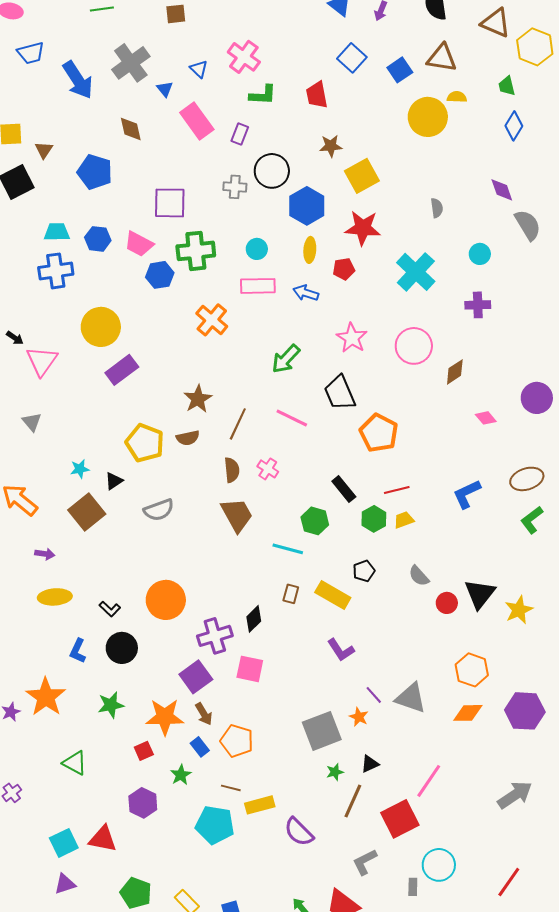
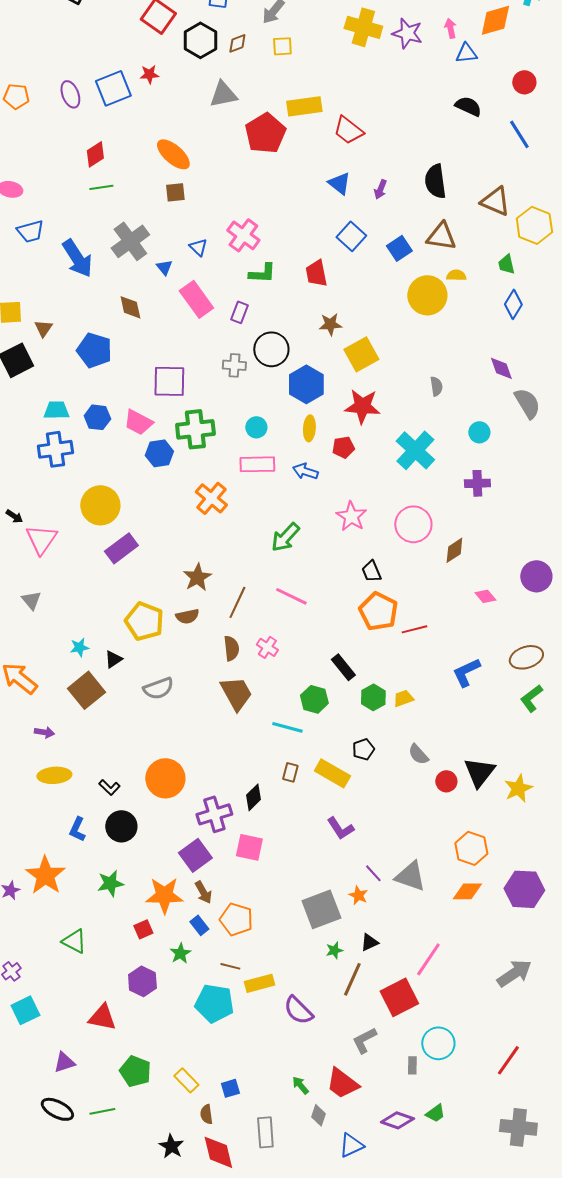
black trapezoid: (340, 393) -> (371, 571), moved, size x0.6
red line: (397, 490) -> (414, 629), moved
cyan square: (64, 843) -> (25, 1010), moved

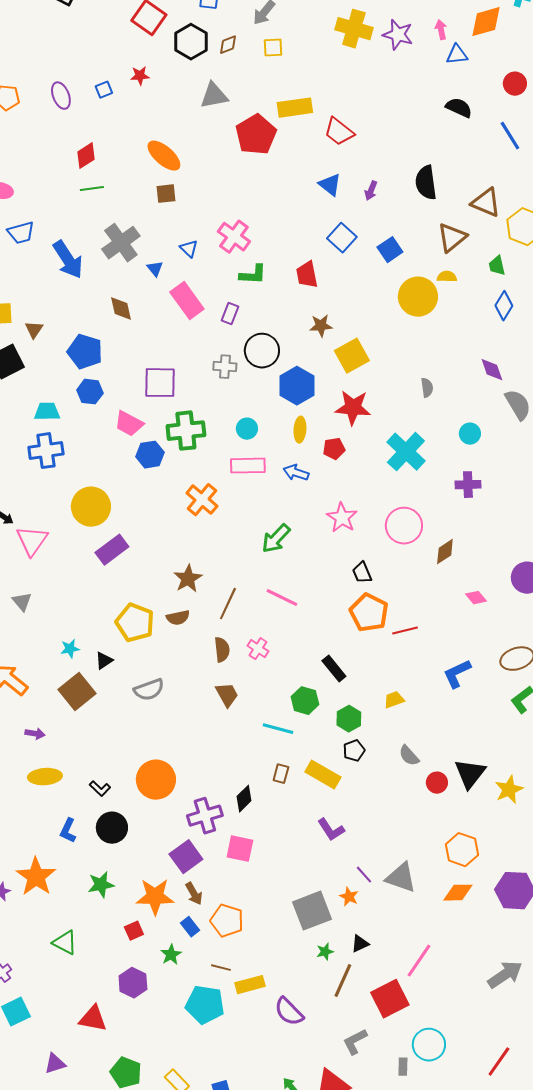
blue square: (113, 88) -> (104, 90), size x0.5
brown triangle: (441, 236) -> (452, 238), moved, turned -48
blue hexagon: (97, 417) -> (90, 392), moved
brown trapezoid: (236, 693) -> (227, 695), size x0.7
green hexagon: (373, 697) -> (349, 719), moved

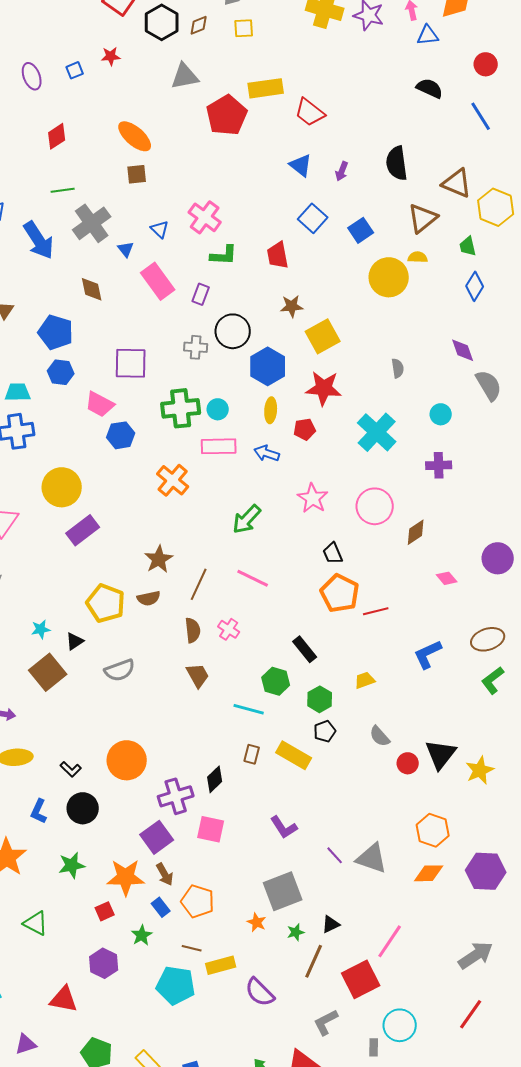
green line: (92, 189) -> (63, 190), moved
green cross: (186, 431) -> (181, 408), moved
purple L-shape: (331, 830) -> (284, 827), moved
orange star: (349, 897) -> (257, 922), moved
red line: (499, 1062) -> (471, 1014), moved

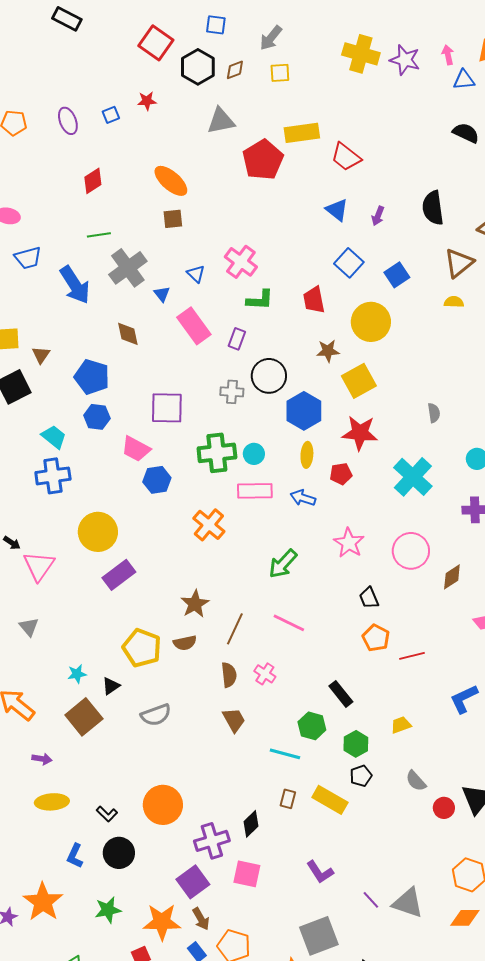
yellow circle: (389, 277) -> (371, 322), moved
cyan trapezoid: (18, 392) -> (54, 437), turned 40
orange pentagon: (340, 593) -> (376, 638), size x0.7

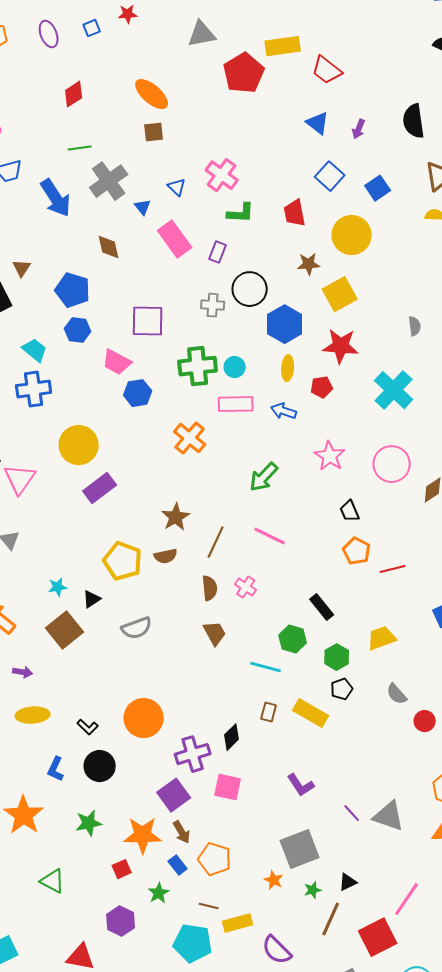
yellow trapezoid: (401, 725) -> (382, 638), size x1.4

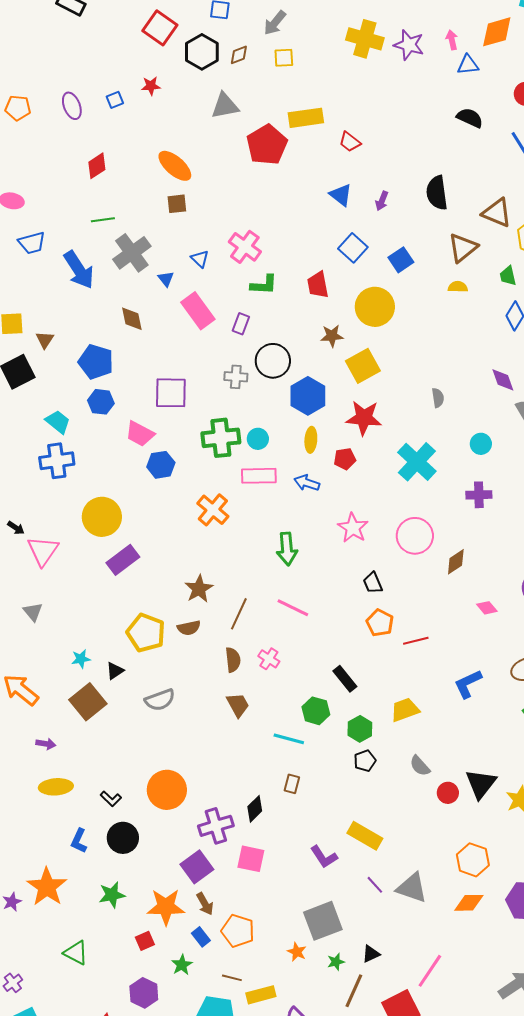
red trapezoid: (327, 70) -> (350, 142), size x0.7
green arrow: (264, 477) -> (287, 549), turned -48
yellow rectangle: (311, 713) -> (365, 836), moved

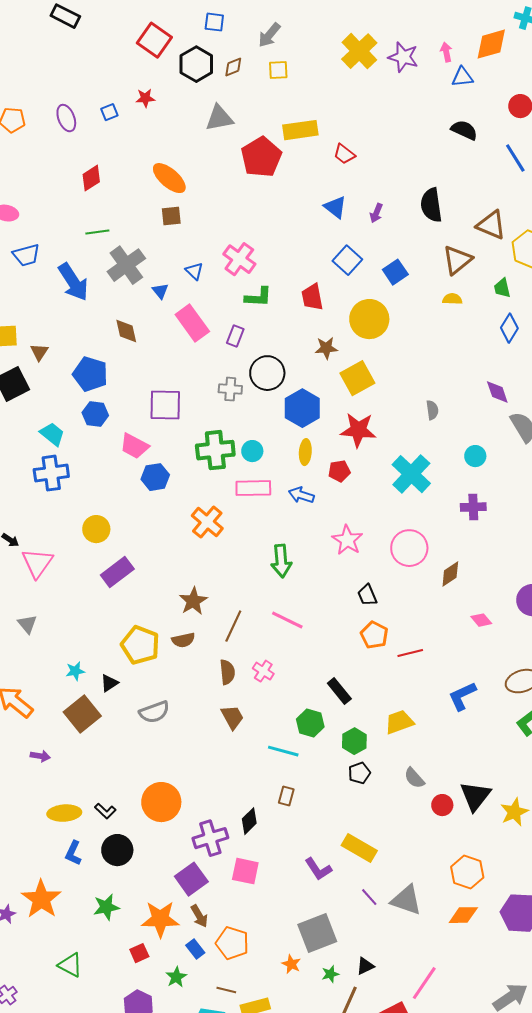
yellow cross: (365, 39) -> (359, 51), turned 30
yellow circle: (102, 517) -> (96, 529), size x0.7
yellow ellipse: (56, 787) -> (64, 813), moved

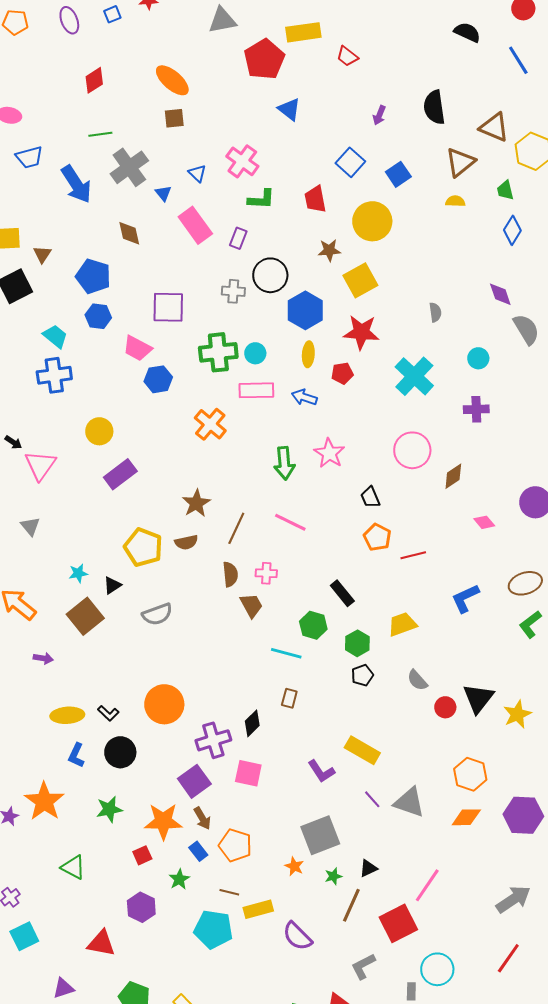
blue triangle: (335, 207) -> (289, 109), moved
pink star: (347, 540) -> (329, 453), moved
pink cross: (263, 671) -> (266, 573), turned -30
brown trapezoid: (232, 717) -> (251, 605), moved

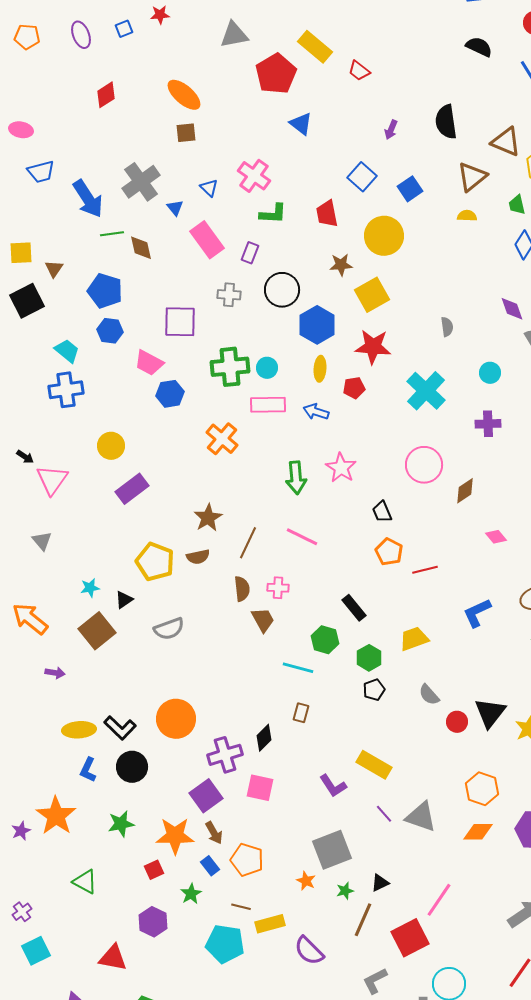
yellow rectangle: (303, 32) -> (315, 47), turned 48
green line: (100, 134) -> (112, 234), moved
gray cross: (233, 291) -> (229, 295), moved
black L-shape: (108, 713) -> (120, 728), size x1.5

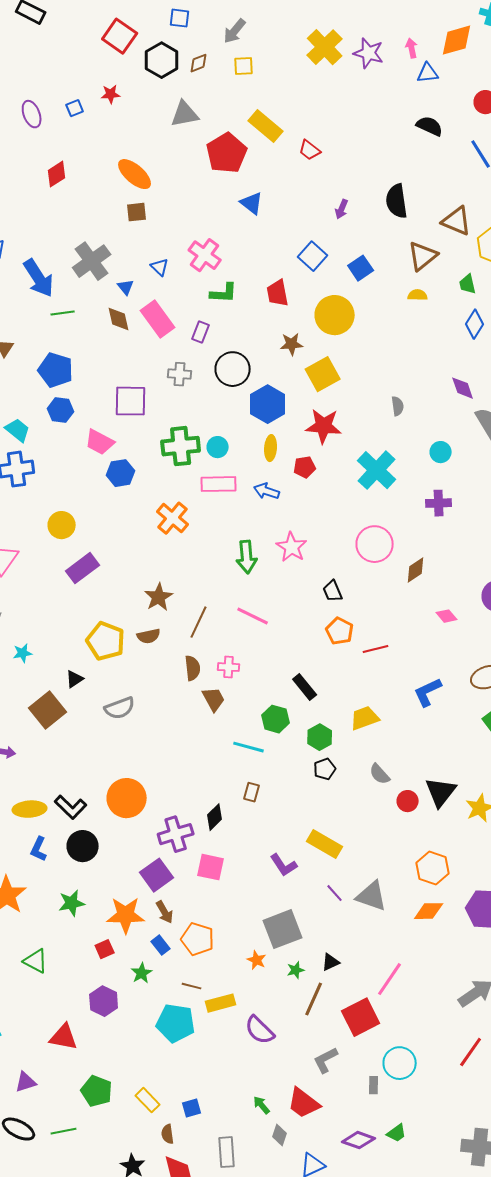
brown diamond: (141, 248) -> (119, 319), moved
cyan star: (90, 588) -> (23, 653), moved

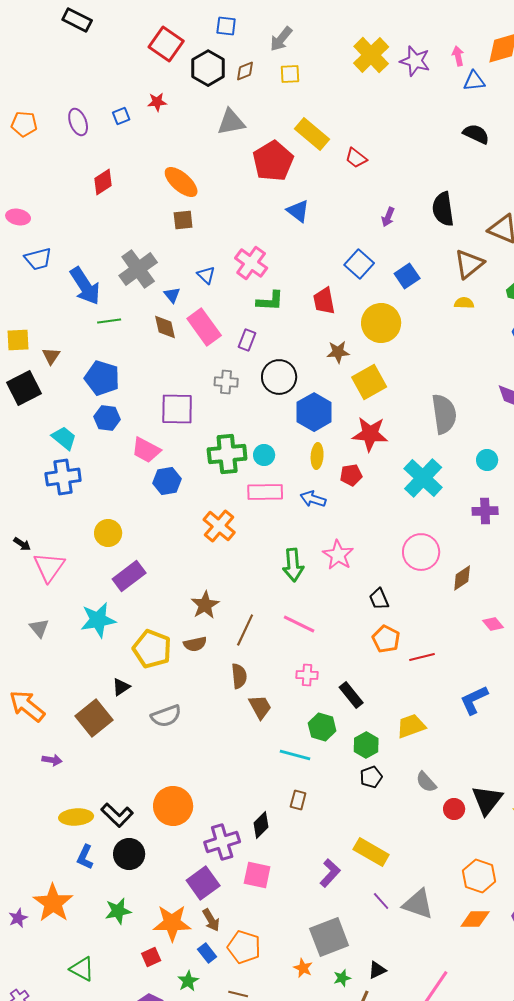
gray semicircle: (398, 406) -> (444, 414), size x2.0
cyan star: (23, 653) -> (98, 620), moved, size x1.8
pink cross: (229, 667) -> (307, 675), moved
purple L-shape: (284, 865) -> (330, 873), turned -104

